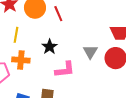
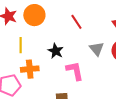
red line: (58, 14) -> (76, 22), moved
pink L-shape: (65, 70) -> (75, 71), turned -85

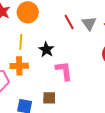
yellow line: (21, 45) -> (21, 42), moved
gray triangle: (97, 49) -> (89, 23), moved

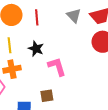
red line: (69, 22) -> (37, 17), moved, turned 35

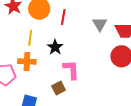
brown square: (47, 96) -> (59, 88), moved, turned -32

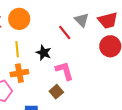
red line: (63, 17) -> (65, 33), moved, turned -35

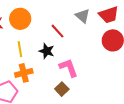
red line: (65, 33) -> (58, 31), moved

